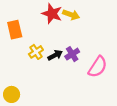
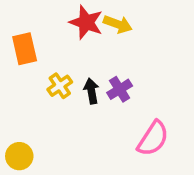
black arrow: (55, 55) -> (91, 91), turned -72
pink semicircle: (98, 67) -> (153, 139), moved

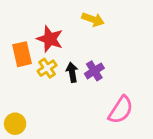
red star: (86, 22) -> (50, 39), moved
orange rectangle: (25, 49) -> (22, 54), moved

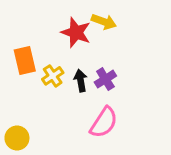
red star: (50, 39) -> (76, 33), moved
pink semicircle: (121, 110) -> (104, 122), moved

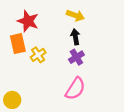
red star: (76, 33) -> (28, 21), moved
black arrow: (81, 81) -> (75, 37), moved

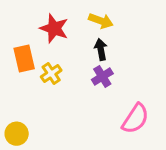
red star: (28, 21) -> (54, 28), moved
pink semicircle: (75, 89) -> (135, 119), moved

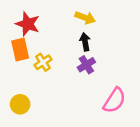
red star: (54, 28) -> (28, 24), moved
yellow circle: (17, 134) -> (20, 104), moved

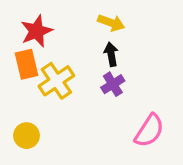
red star: (28, 24) -> (36, 31), turned 30
yellow cross: (43, 62) -> (56, 81), size x1.5

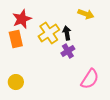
yellow arrow: (111, 23) -> (86, 14), moved
yellow cross: (56, 81) -> (49, 33), moved

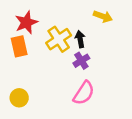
pink semicircle: (90, 79) -> (84, 93), moved

